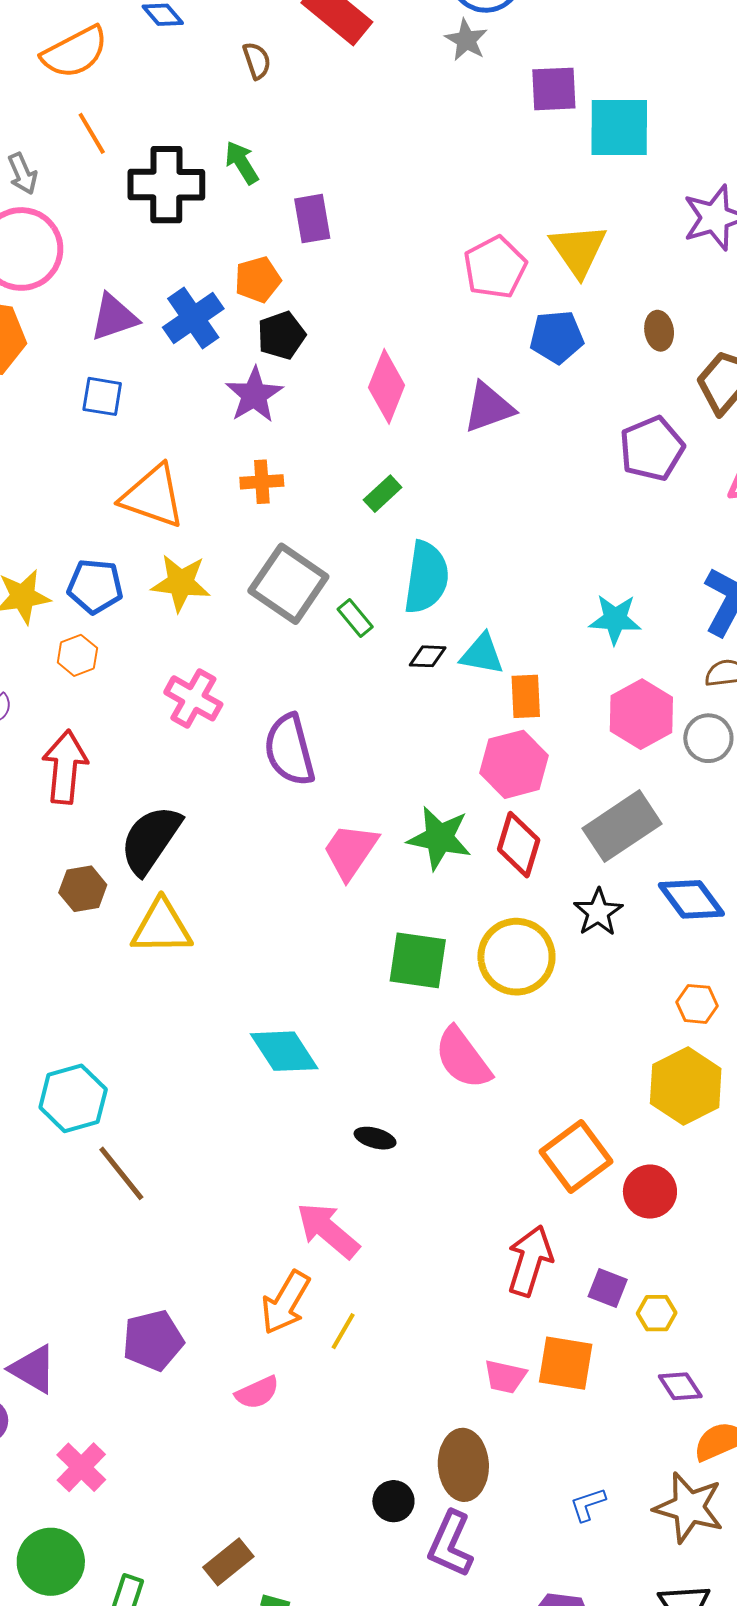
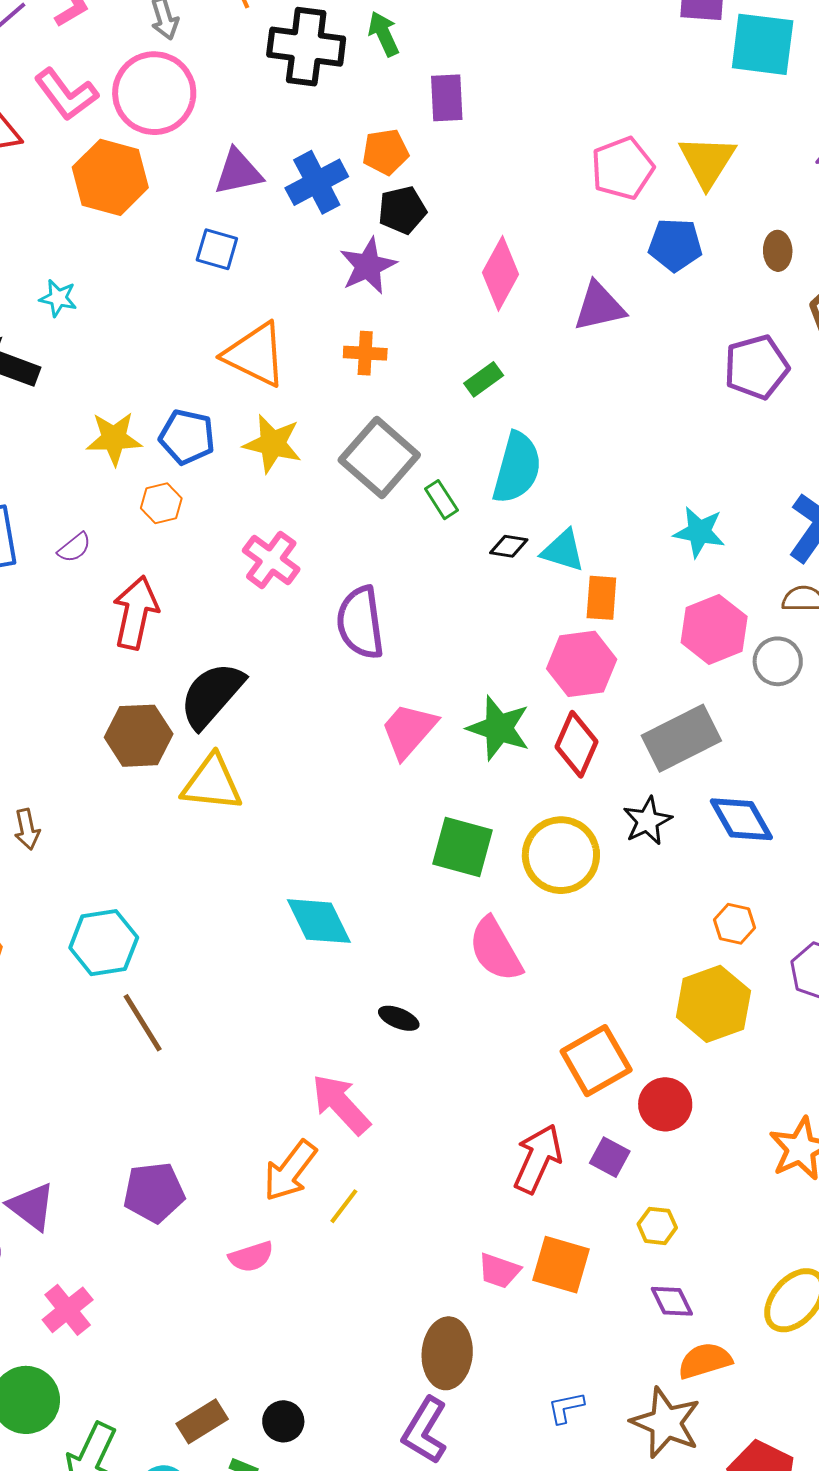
brown hexagon: (83, 889) -> (139, 736), size x1.4
purple square: (608, 1288) -> (610, 1157), moved
black circle: (393, 1501) -> (283, 1421), moved

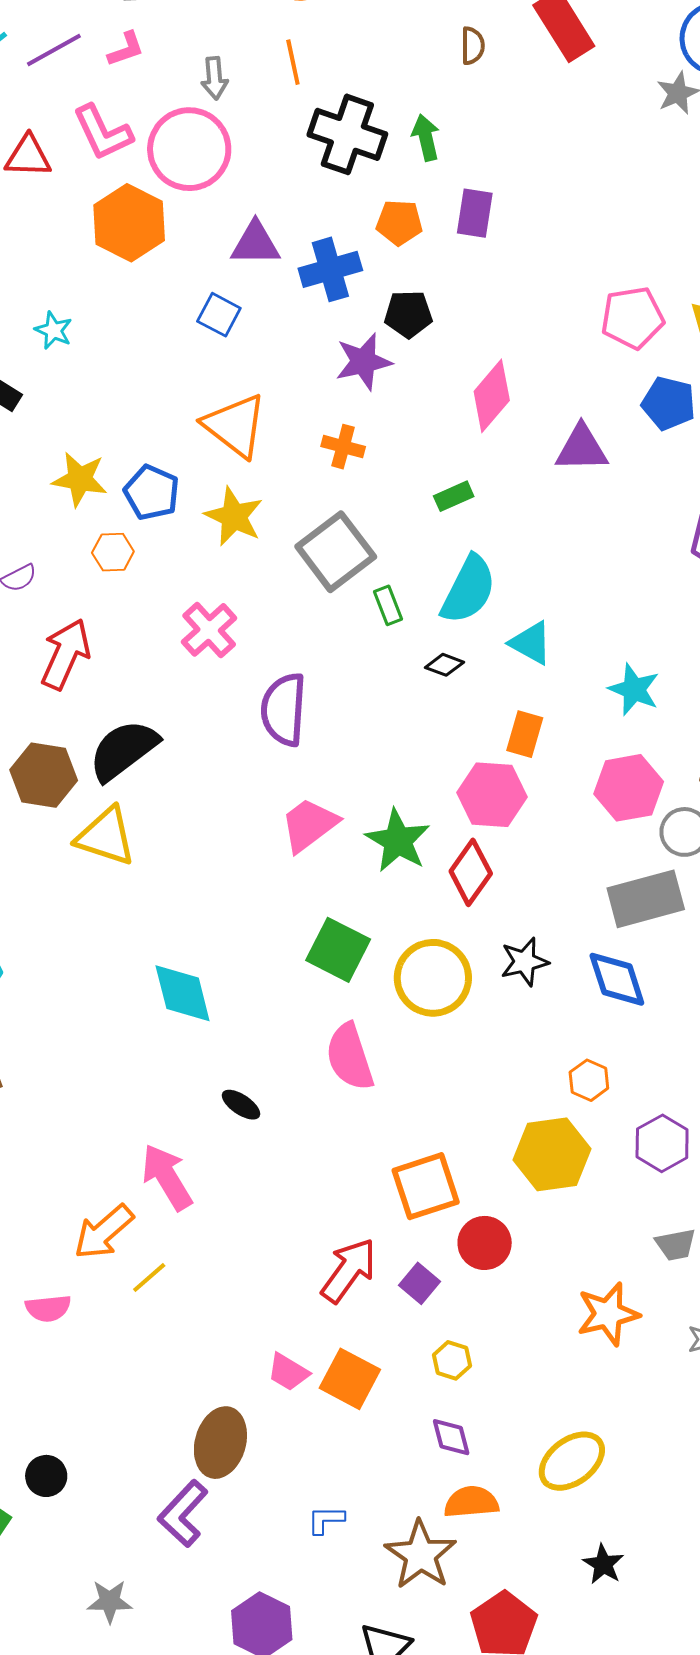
orange pentagon: (385, 152) -> (399, 223), moved
cyan triangle: (563, 551) -> (531, 643), moved
gray rectangle: (681, 738) -> (646, 899), moved

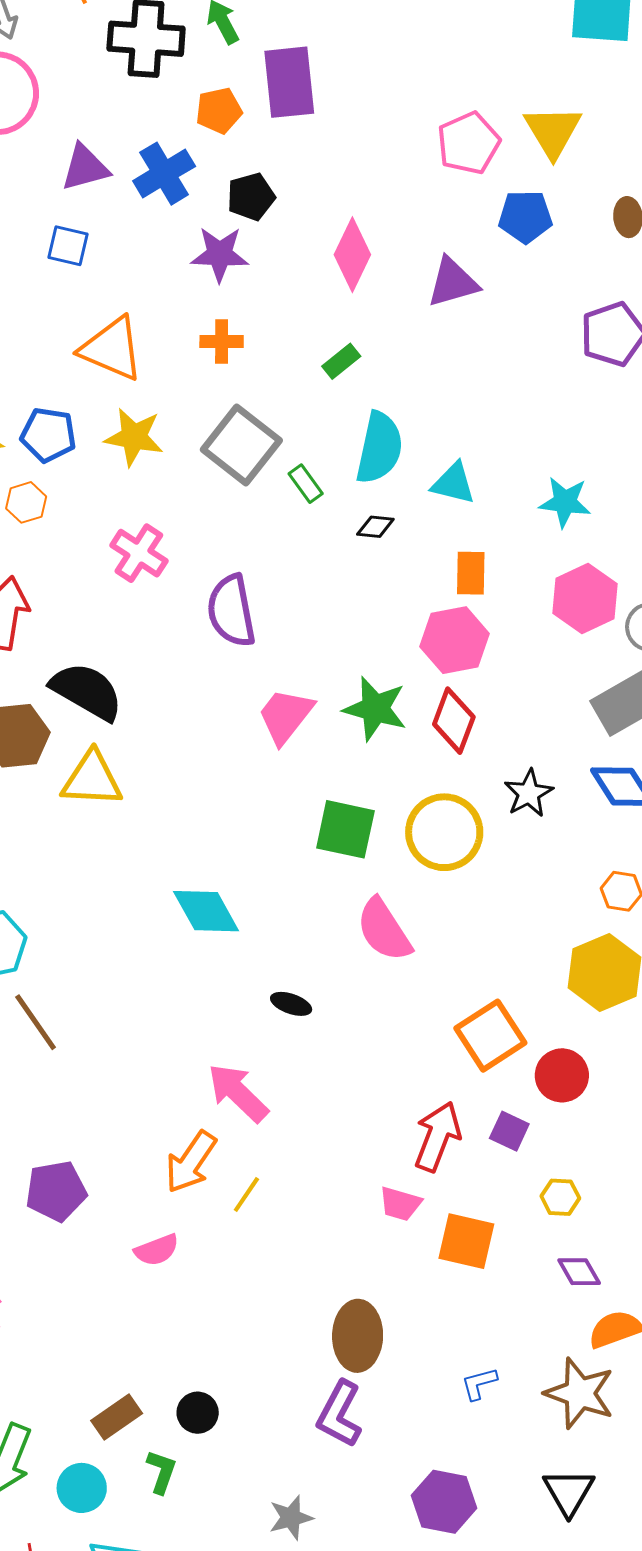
purple rectangle: (475, 213) -> (289, 82), size x1.5
purple star: (363, 362) -> (220, 254), turned 30
black semicircle: (123, 750) -> (87, 691), turned 82
pink trapezoid: (288, 1372) -> (400, 1204), moved

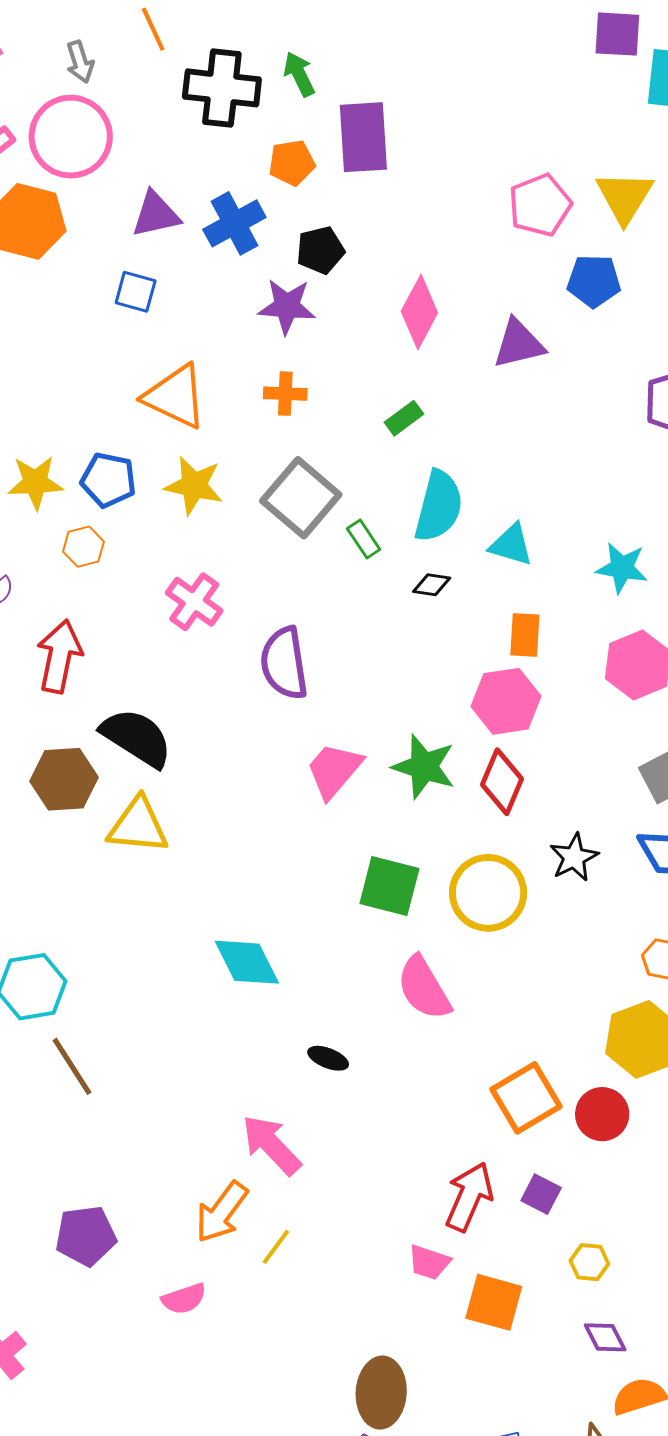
red circle: (562, 1075) -> (602, 1114), moved

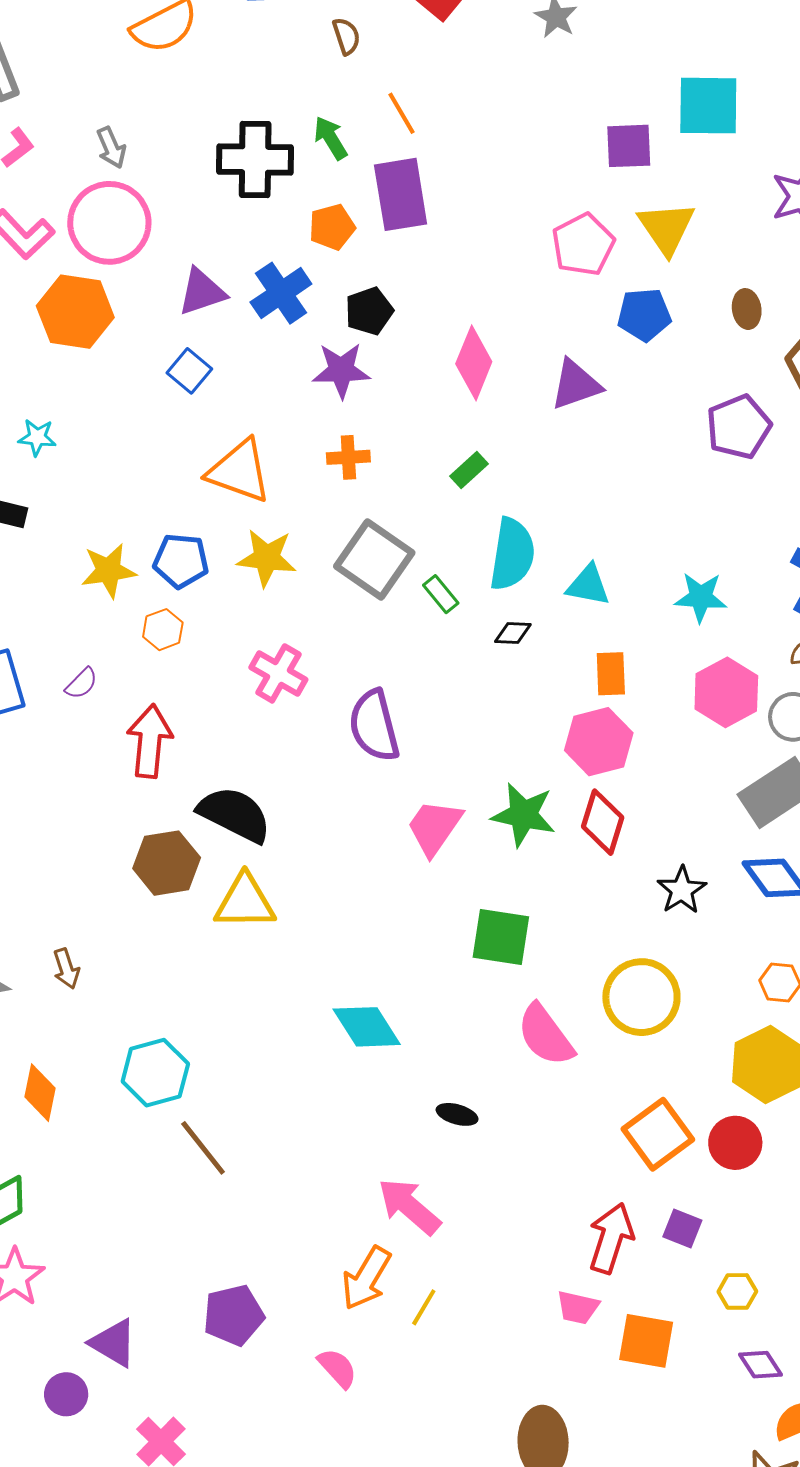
orange line: (153, 29) -> (402, 113), moved
purple square: (617, 34) -> (629, 146), moved
blue square: (136, 292) -> (189, 371), turned 30
yellow circle: (488, 893) -> (641, 997), moved
pink semicircle: (184, 1299) -> (337, 1368), turned -108

